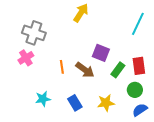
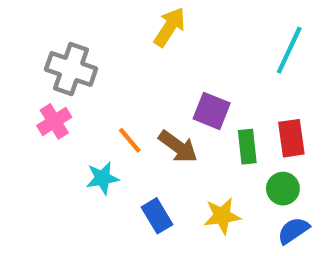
orange line: (62, 67) -> (130, 140), turned -32
green rectangle: (118, 70) -> (247, 147), turned -42
cyan star: (43, 99) -> (103, 178), moved

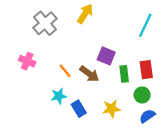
gray cross: (71, 69) -> (45, 23), moved, turned 30
pink cross: (54, 121) -> (27, 61), turned -35
cyan star: (103, 178) -> (59, 96), moved

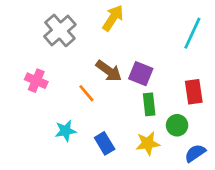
brown arrow: (89, 74) -> (109, 71), moved
green rectangle: (124, 74) -> (149, 104), moved
green circle: (142, 95) -> (177, 125), moved
cyan star: (59, 96) -> (66, 131), moved

